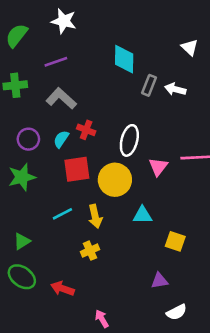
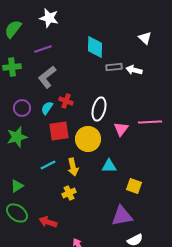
gray rectangle: (149, 85) -> (114, 67), turned 63
gray L-shape: (61, 98) -> (47, 77), turned -80
purple triangle: (159, 281) -> (122, 216), size x1.6

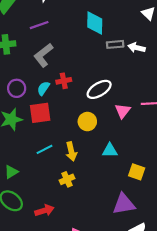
red cross: (66, 101) -> (64, 81), turned -32
white ellipse: (99, 109) -> (99, 89), turned 45
red square: (59, 131) -> (40, 113), moved
yellow circle: (88, 139) -> (87, 122), size x0.7
red arrow: (48, 222) -> (44, 210), turned 144

